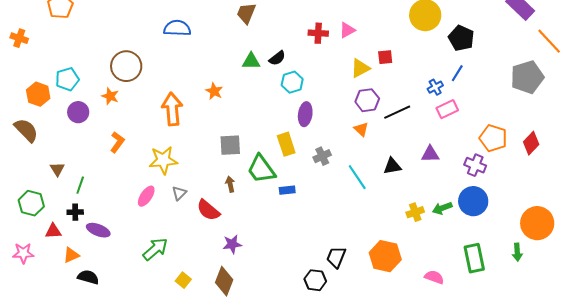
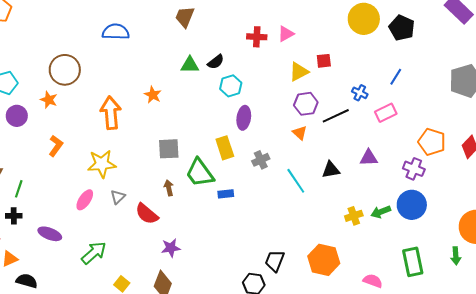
black pentagon: (461, 38) -> (402, 28), moved
blue cross: (435, 87) -> (360, 93), moved, turned -35
purple ellipse: (98, 230) -> (50, 234), moved

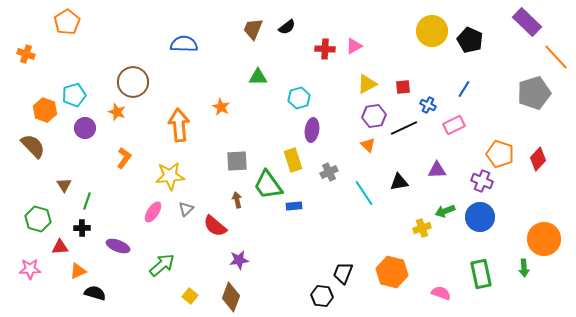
red square: (324, 61) -> (403, 87), moved
black semicircle: (216, 62) -> (287, 27), moved
green arrow: (381, 212) -> (445, 211), moved

